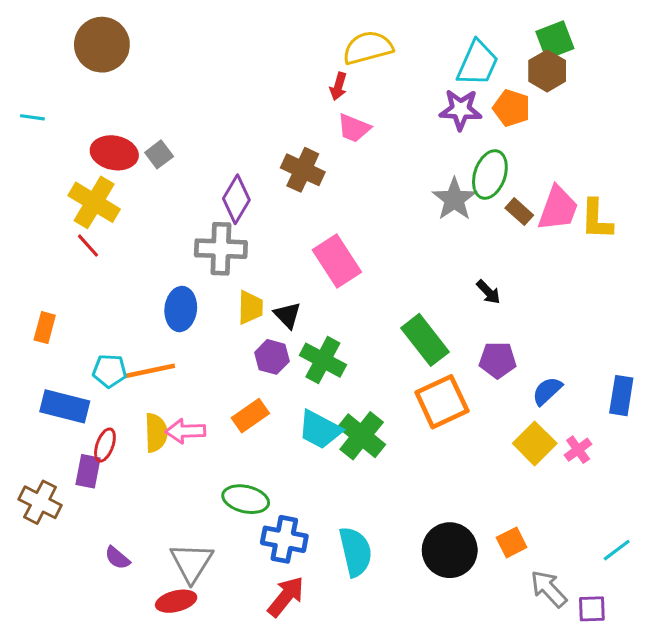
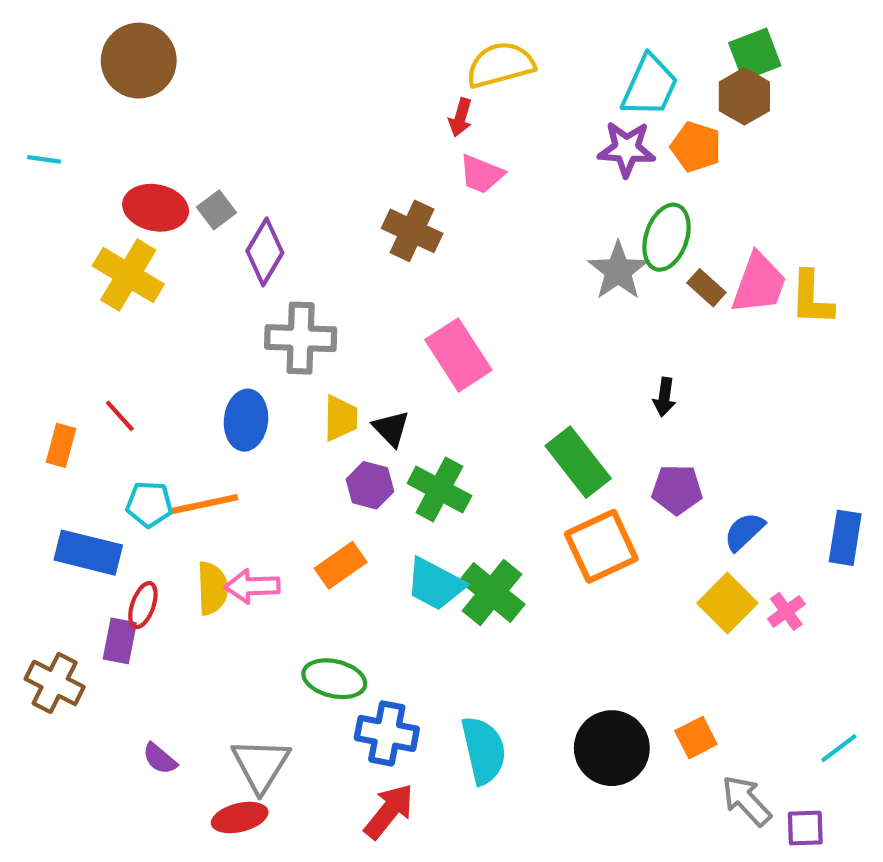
purple diamond: (236, 199) -> (265, 252), moved
red line: (88, 246) -> (120, 416), moved
black arrow: (488, 292) -> (664, 397), turned 52

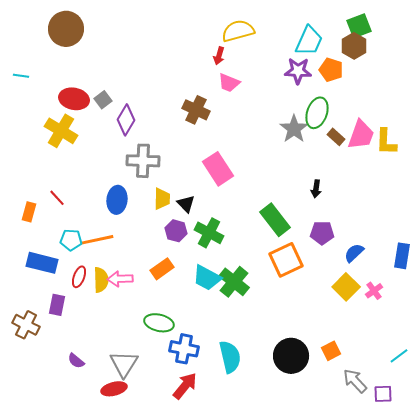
red ellipse: (143, 605) -> (79, 277), moved

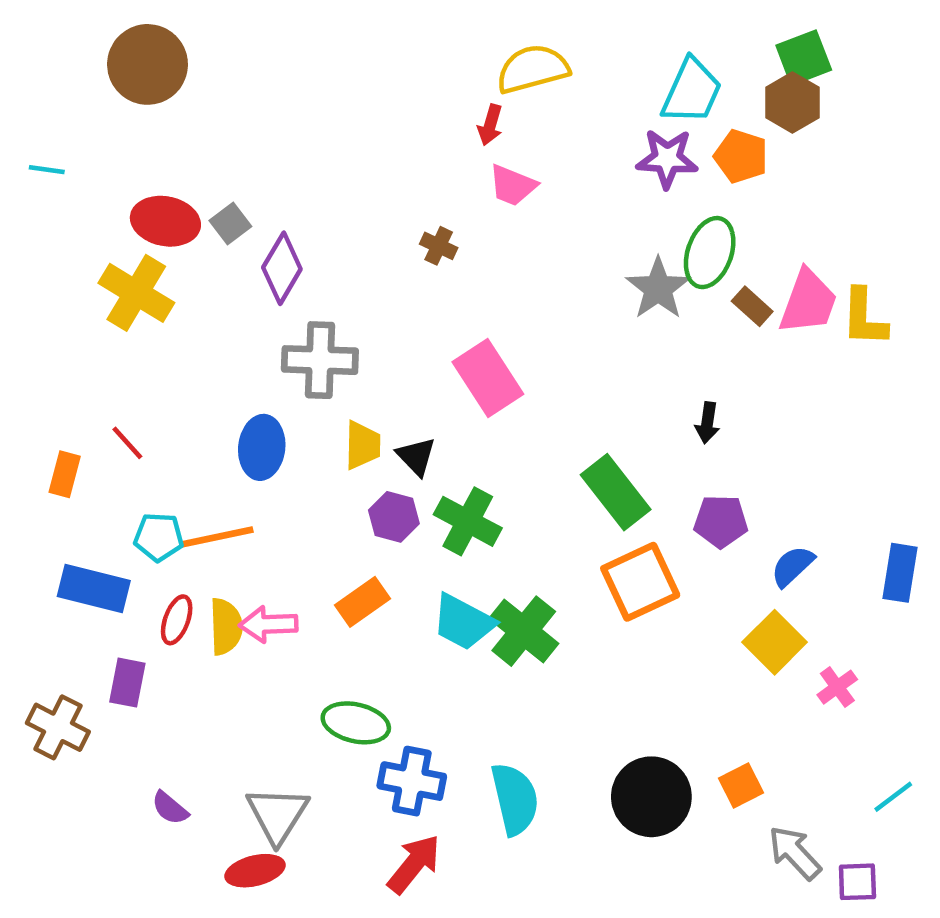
brown cross: (196, 110) -> (439, 246), size x0.6
pink cross: (374, 291) -> (837, 687), moved

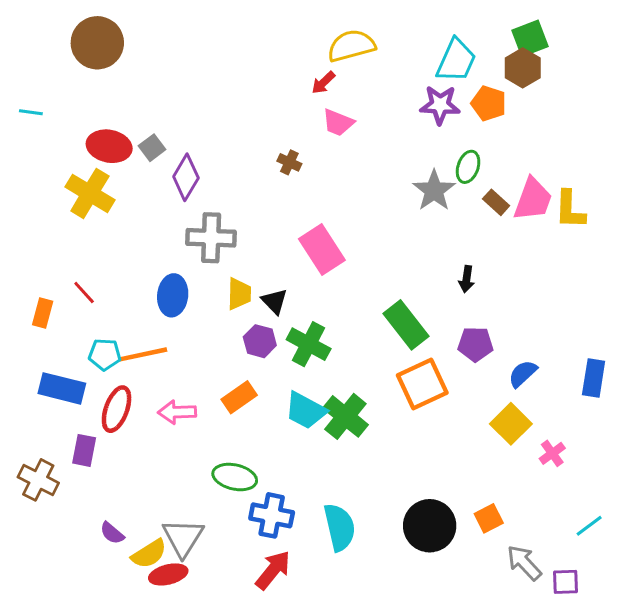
red arrow: (490, 125) -> (323, 83), turned 30
green ellipse: (710, 253) -> (468, 167), size x0.7
red ellipse: (177, 620) -> (117, 409), size x1.4
yellow semicircle: (226, 627) -> (149, 554), moved, turned 60

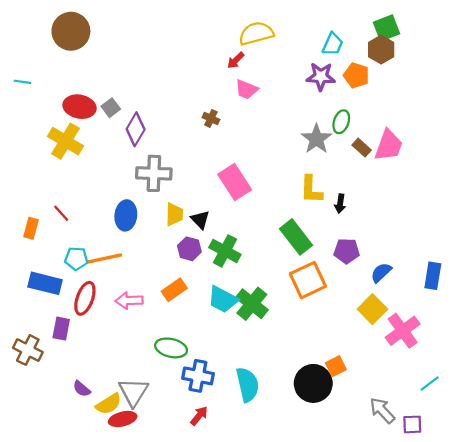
cyan trapezoid: (456, 61) -> (333, 44), size x0.7
yellow L-shape: (570, 210) -> (311, 190), moved
pink cross: (552, 453) -> (403, 331), size x1.8
orange square: (489, 518) -> (336, 366), moved
red arrow: (273, 570) -> (199, 416), size x0.7

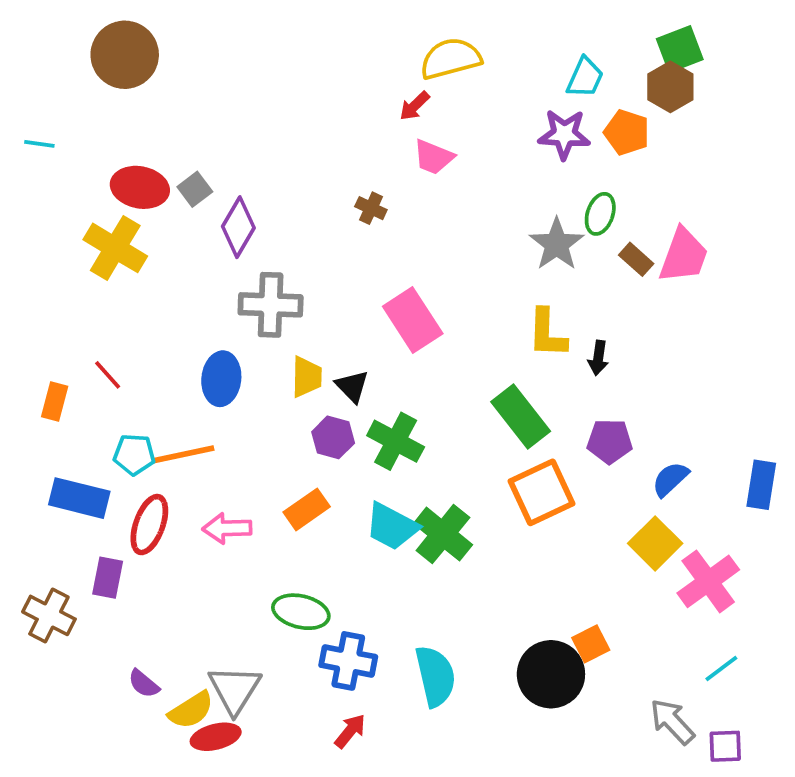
cyan line: (430, 383) -> (721, 669), moved

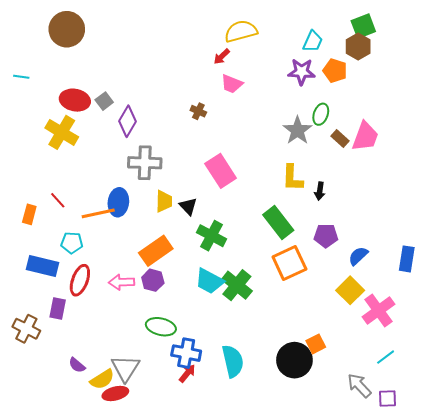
purple hexagon: (333, 437) -> (153, 280), moved
orange line: (183, 454) -> (98, 213), moved
orange rectangle: (307, 509) -> (156, 251), moved, size x1.4
red arrow: (350, 731) -> (187, 373), moved

